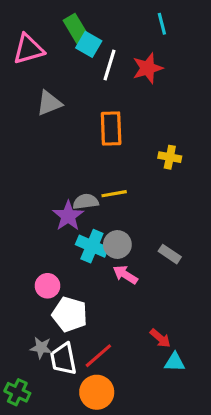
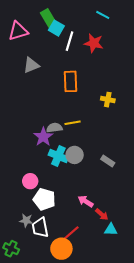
cyan line: (162, 24) -> (103, 15), turned -48
red star: (148, 68) -> (94, 43), turned 30
pink arrow: (125, 275) -> (86, 201), moved
red line: (98, 356) -> (71, 234), moved

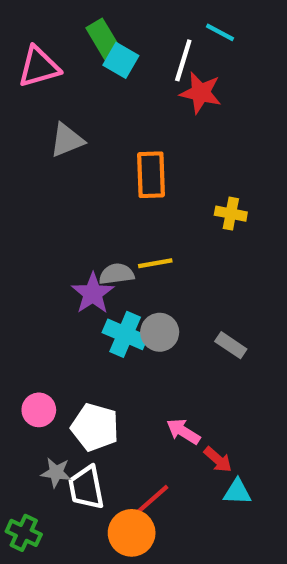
white line: (69, 41) -> (183, 60), moved
pink circle: (30, 181) -> (39, 410), moved

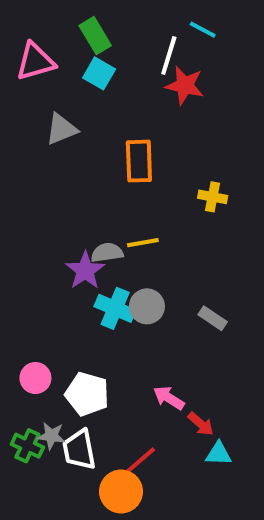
cyan square: (121, 60) -> (99, 73), moved
green cross: (24, 533) -> (27, 446), moved

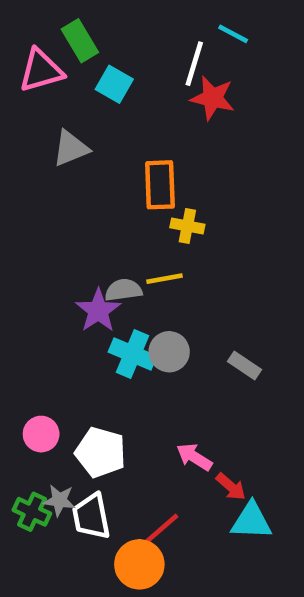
green rectangle: (95, 36) -> (80, 41), moved
yellow cross: (213, 197) -> (187, 226), moved
cyan triangle: (219, 454) -> (251, 521), size x1.4

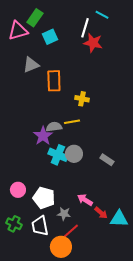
green rectangle: (80, 41) -> (35, 18), turned 66
cyan square: (114, 84) -> (50, 37), turned 35
orange rectangle: (160, 185) -> (54, 81), moved
gray star: (59, 500) -> (64, 214), moved
cyan triangle: (251, 521) -> (119, 219), moved

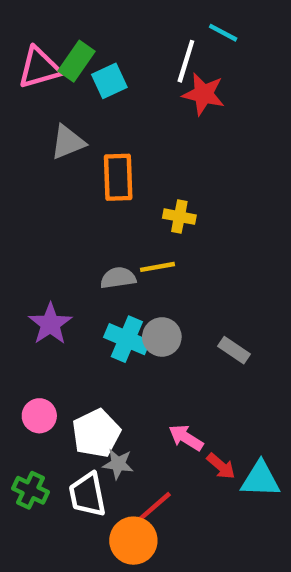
green rectangle: (35, 18) -> (77, 61), moved
purple star: (43, 136) -> (50, 324), moved
white pentagon: (44, 198) -> (96, 433), turned 30
gray star: (64, 214) -> (118, 464), moved

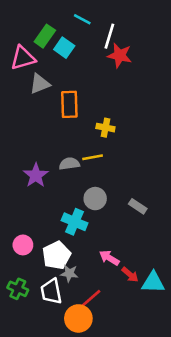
cyan line: (223, 33) -> (82, 19), moved
pink triangle: (39, 68) -> (23, 58), moved
cyan square: (109, 81) -> (64, 48), turned -30
purple star: (50, 324) -> (36, 175), moved
cyan cross: (127, 339) -> (75, 222), moved

